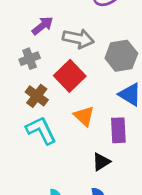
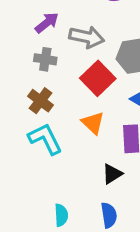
gray cross: (30, 59) -> (45, 59), moved, turned 30
red square: (70, 76) -> (98, 78), moved

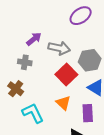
gray cross: (45, 59) -> (25, 62), moved
brown cross: (40, 101) -> (16, 89), moved

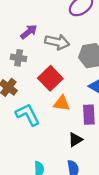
red square: (66, 74) -> (50, 78), moved
orange triangle: (63, 103) -> (62, 103), turned -35

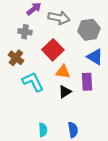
black triangle: (75, 140) -> (65, 92), moved

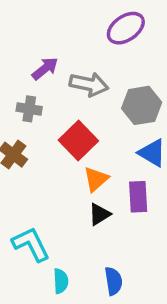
orange triangle: (63, 72) -> (96, 179), turned -49
cyan L-shape: (33, 82) -> (31, 244), moved

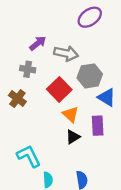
gray hexagon: (142, 105) -> (90, 76), moved
orange triangle: (96, 179) -> (71, 114), turned -36

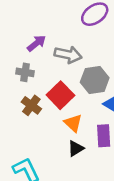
brown cross: (17, 99) -> (31, 105), moved

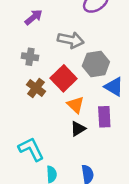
purple arrow: (36, 43) -> (34, 17), moved

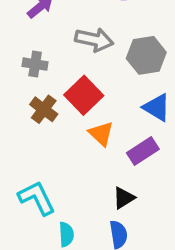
gray hexagon: (96, 64) -> (146, 55), moved
purple rectangle: (104, 117) -> (143, 151), turned 60
black triangle: (78, 129) -> (124, 198), moved

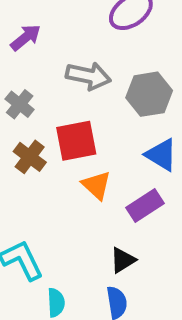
gray cross: (35, 64) -> (20, 104), turned 30
red square: (84, 95) -> (76, 141), turned 33

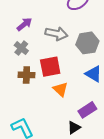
purple arrow: (26, 37) -> (24, 24), moved
brown cross: (30, 157) -> (26, 75), turned -35
purple rectangle: (145, 205) -> (87, 110), moved

